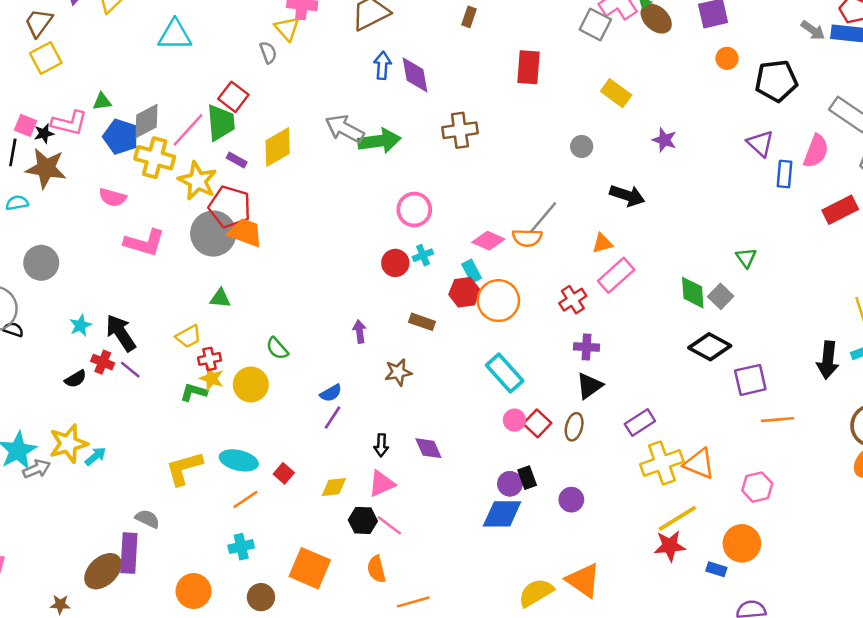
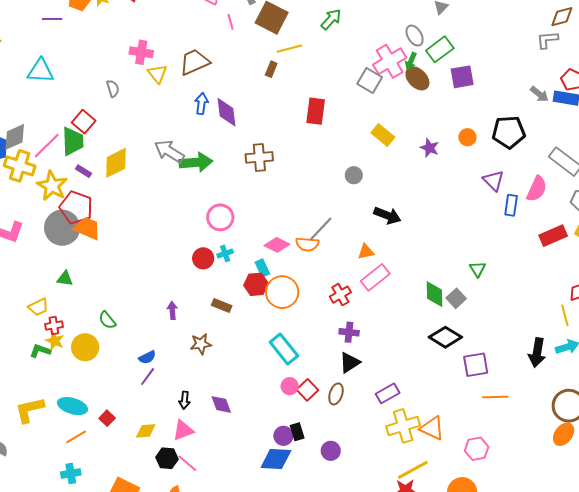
yellow triangle: (287, 29) -> (157, 74), moved
orange circle: (727, 58) -> (467, 137), moved
purple star: (664, 140) -> (430, 148), moved

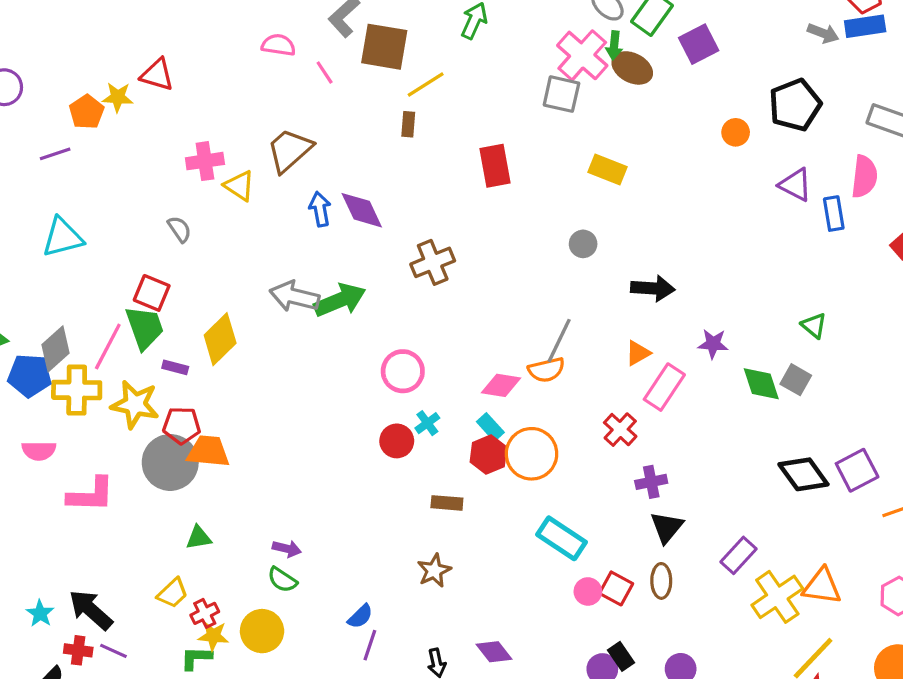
purple star: (430, 148) -> (713, 344), moved
red pentagon: (76, 207) -> (182, 425), size x0.7
purple arrow: (172, 310) -> (287, 549), moved, turned 126
black diamond: (445, 337) -> (803, 474), moved, turned 40

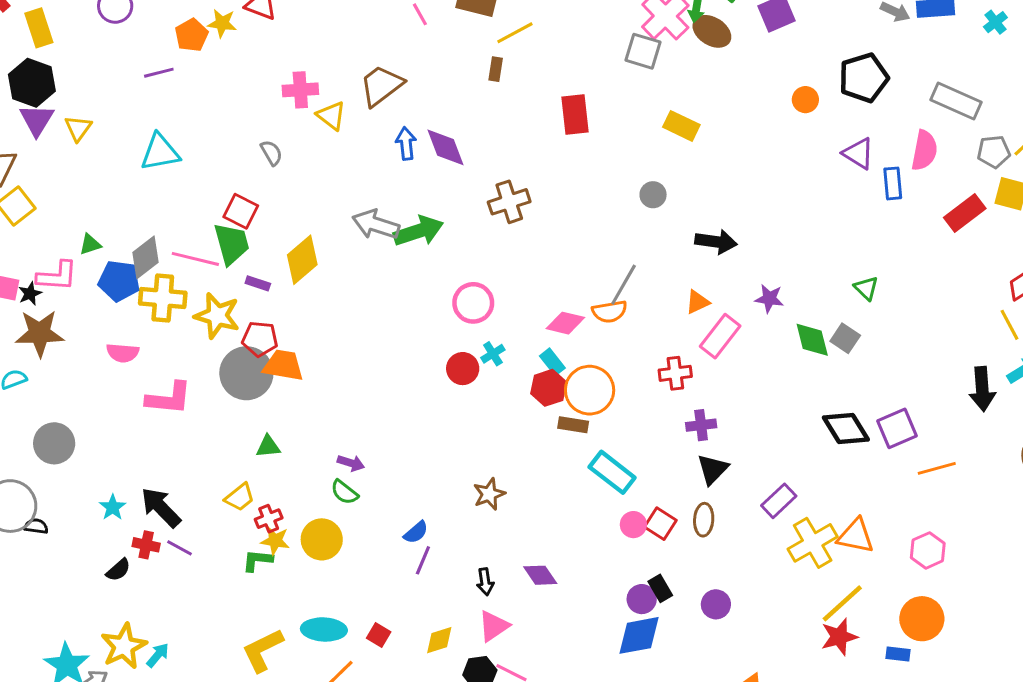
pink line: (108, 347) -> (195, 259), turned 72
red cross: (620, 430) -> (675, 373), turned 36
brown rectangle: (447, 503) -> (573, 425), moved

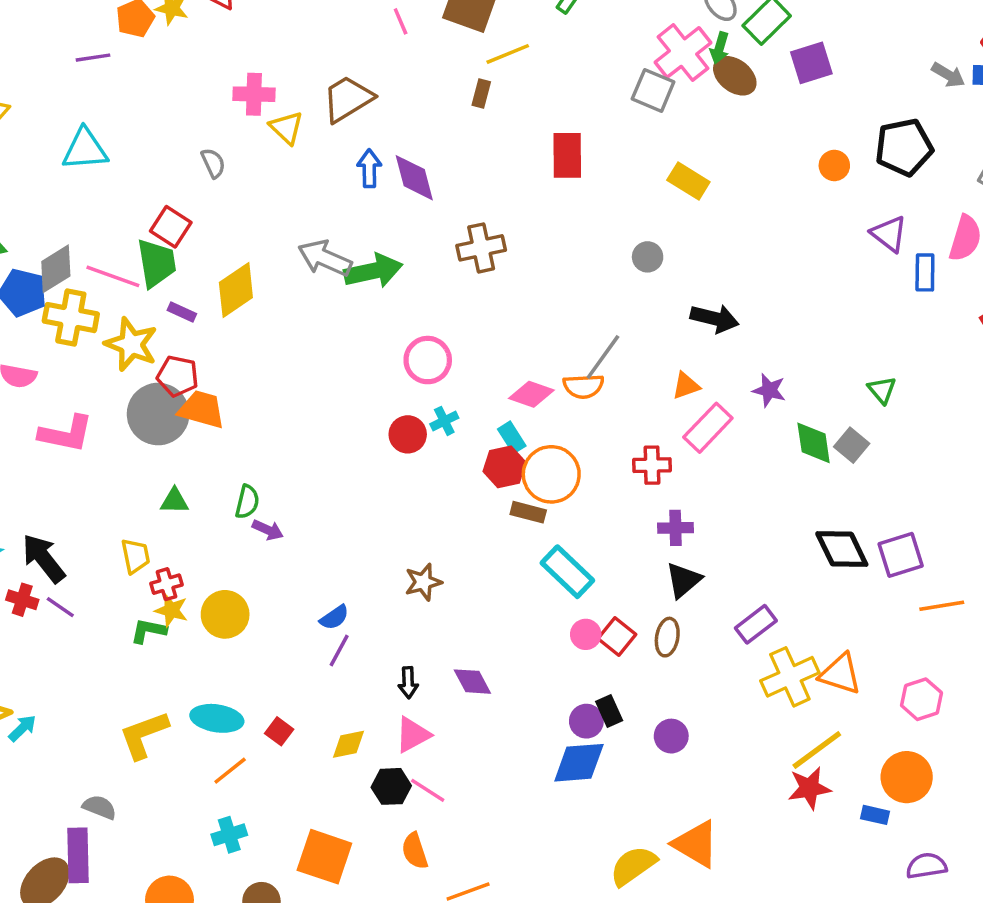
green semicircle: (345, 492) -> (247, 502), moved, turned -120
yellow trapezoid: (240, 497) -> (136, 556), turned -68

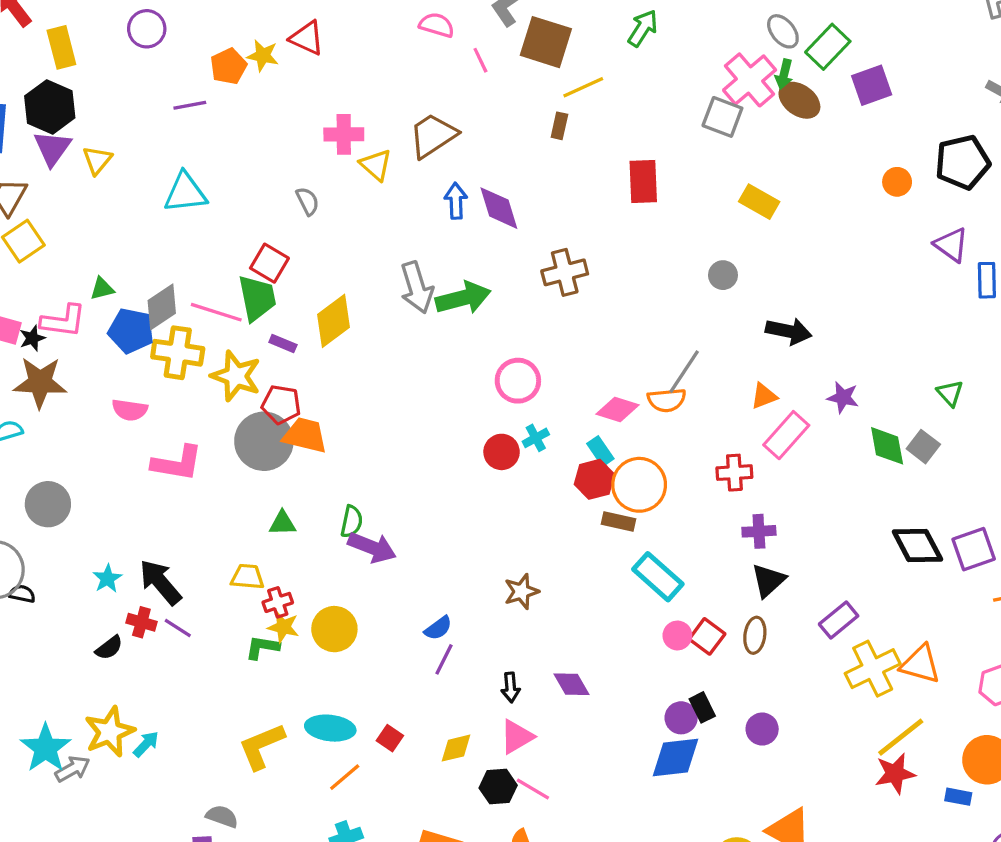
gray arrow: (325, 258) -> (417, 288), turned -129
purple arrow: (268, 530) -> (372, 547), size x1.6
yellow trapezoid: (136, 556) -> (247, 577), turned -72

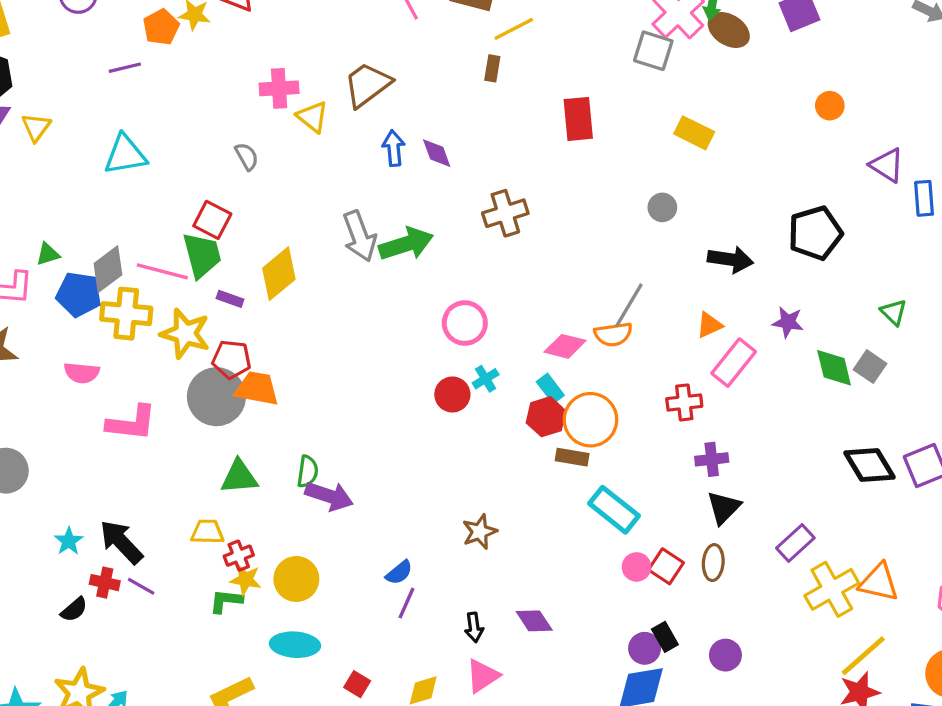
black pentagon: (962, 162) -> (815, 233), moved
purple diamond: (499, 208) -> (437, 153), size x0.7
green triangle: (282, 523) -> (239, 477), size x1.4
cyan ellipse: (330, 728) -> (295, 645), moved

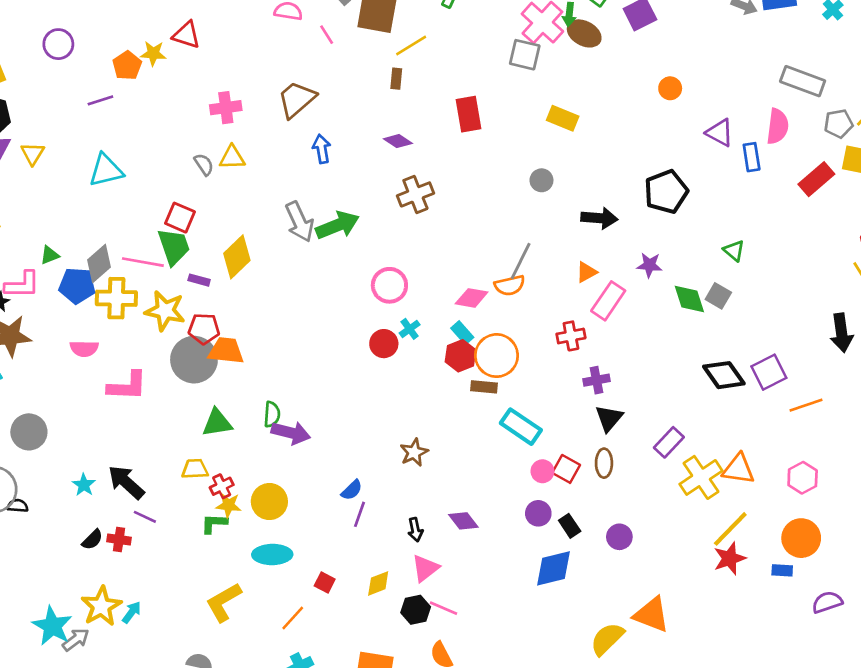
yellow triangle: (312, 117) -> (232, 157), moved, turned -36
purple diamond: (437, 153) -> (398, 141), moved, turned -32
red cross: (105, 583) -> (119, 539), moved
purple circle: (645, 648) -> (538, 513), moved

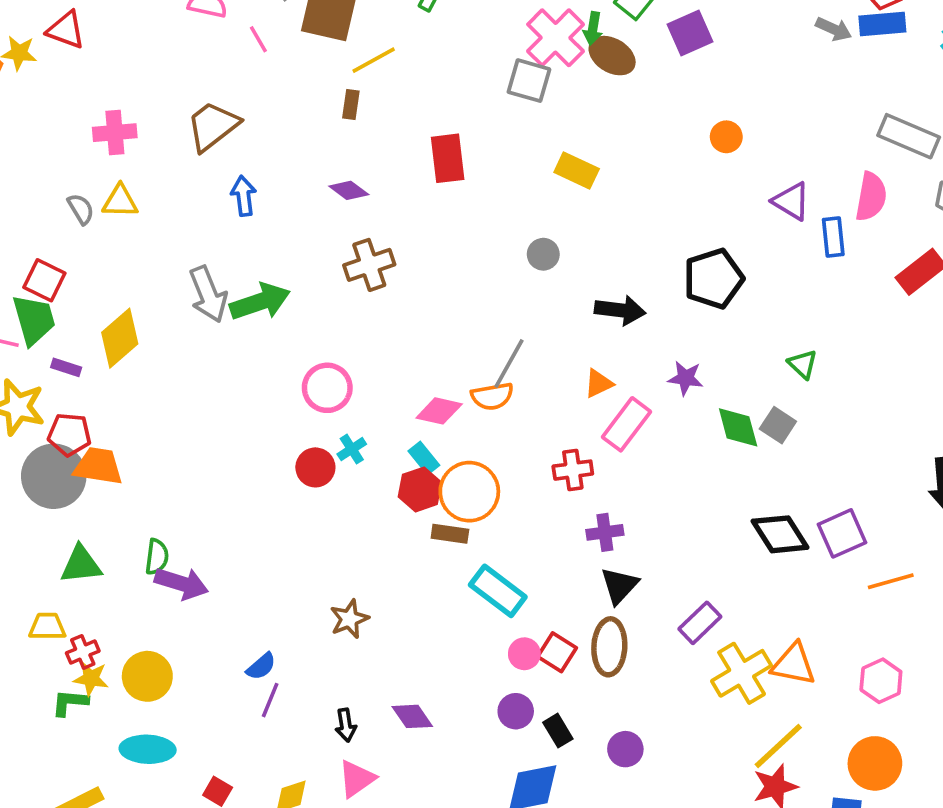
brown ellipse: (604, 463) -> (609, 647), size x1.4

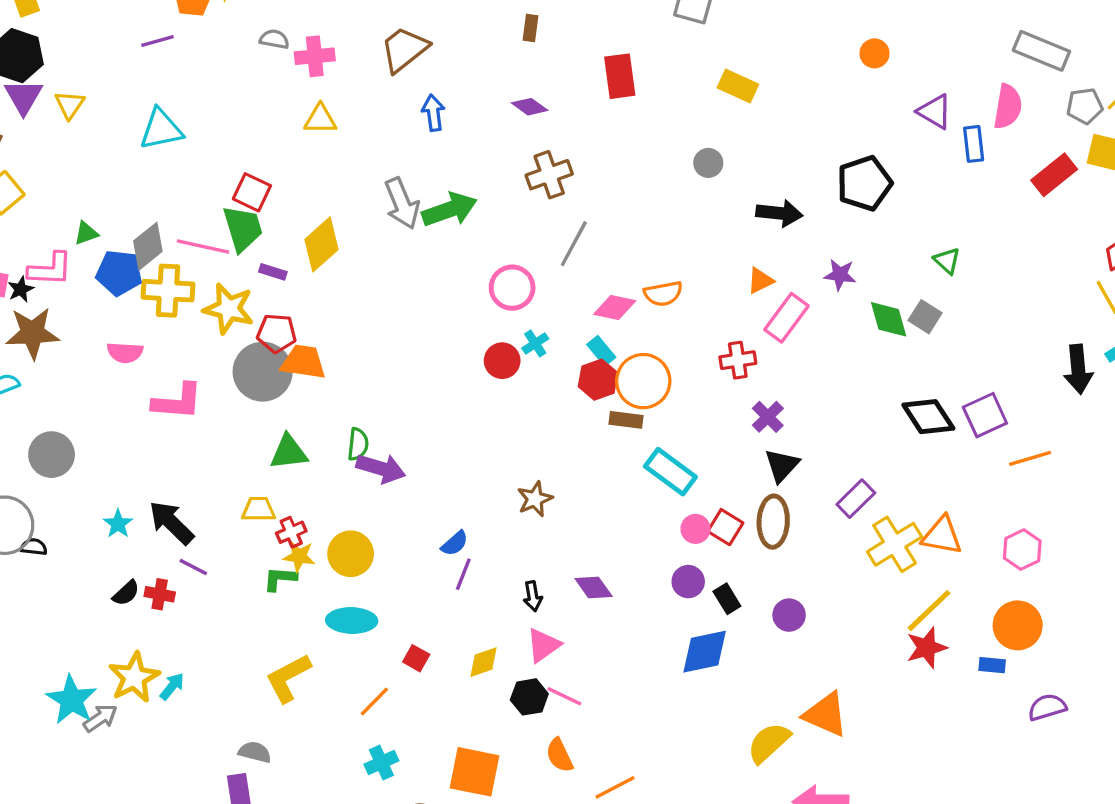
gray semicircle: (81, 209) -> (274, 39), moved, turned -48
gray line: (509, 364) -> (574, 244), moved
purple cross: (605, 532) -> (768, 417), turned -36

